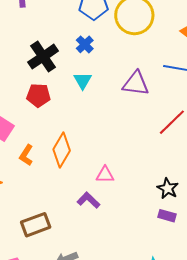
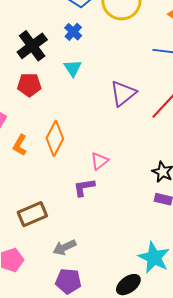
purple triangle: (136, 84) -> (123, 93), moved, turned -44
pink triangle: (105, 175) -> (99, 161), turned -36
purple L-shape: (89, 200) -> (84, 187), turned -50

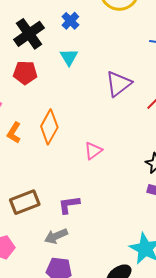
purple L-shape: (84, 187) -> (69, 205), moved

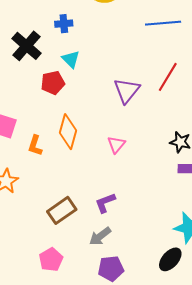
blue cross: (70, 21) -> (64, 24), turned -36
red pentagon: (25, 73) -> (53, 83), moved
purple triangle: (119, 84) -> (127, 90), moved

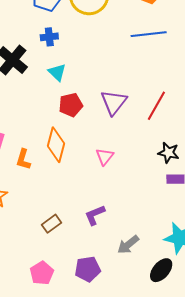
red line: (168, 77) -> (156, 106), moved
red pentagon: (53, 83) -> (71, 105), moved
brown rectangle: (62, 210) -> (51, 224), size x0.7
gray arrow: (100, 236) -> (128, 245), moved
purple pentagon: (111, 268) -> (88, 269), moved

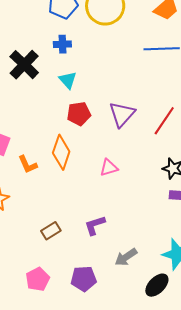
pink triangle: (105, 157) -> (109, 168), turned 30
orange L-shape: (23, 159) -> (28, 165), turned -45

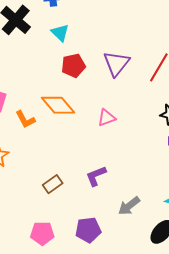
orange diamond: (61, 152) -> (58, 105), turned -56
pink pentagon: (38, 279) -> (42, 233), turned 30

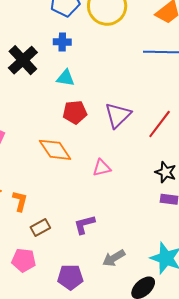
cyan triangle: (60, 33) -> (66, 78), turned -42
orange L-shape: (25, 119) -> (20, 201), moved, turned -145
pink pentagon: (42, 233) -> (24, 260), moved

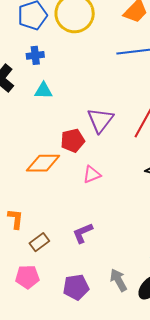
red pentagon: (75, 112) -> (73, 141), moved
orange diamond: (55, 150) -> (43, 163), turned -48
gray arrow: (114, 258) -> (118, 280), moved, turned 100

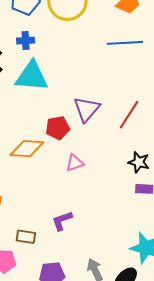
cyan triangle: (43, 91) -> (32, 76), size x1.8
brown rectangle: (39, 242) -> (26, 237), moved, turned 42

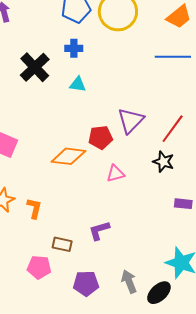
cyan triangle: (32, 76) -> (78, 84), size x0.5
black star: (139, 162) -> (163, 162), moved

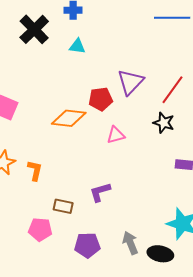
black ellipse: (159, 293) -> (160, 254), turned 55

